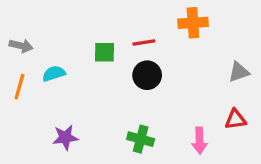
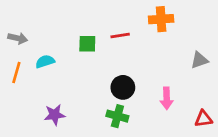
black circle: (147, 75) -> (123, 87), moved
red triangle: (235, 119) -> (203, 119), moved
pink arrow: (199, 141) -> (167, 98), moved

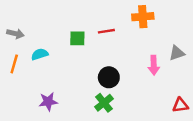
pink arrow: (167, 98) -> (154, 65), moved
green cross: (117, 116) -> (104, 103), turned 36

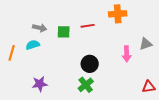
gray arrow: (15, 34) -> (40, 28), moved

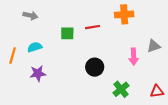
gray arrow: (40, 28) -> (30, 15), moved
purple star: (40, 84) -> (38, 73), moved
green cross: (86, 85) -> (121, 89), moved

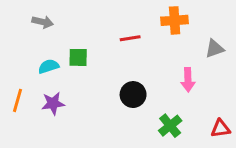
green square: (67, 33) -> (78, 57), moved
gray triangle: (154, 46) -> (215, 49), moved
orange line: (13, 56) -> (17, 100), moved

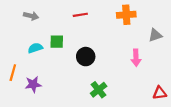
red line: (130, 38) -> (80, 15), moved
black circle: (133, 95) -> (86, 57), moved
purple star: (53, 103) -> (33, 84), moved
green cross: (170, 126) -> (99, 90), moved

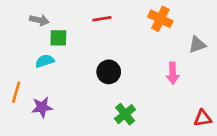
orange cross: (126, 15) -> (160, 19), turned 30
green square: (57, 42) -> (58, 38), moved

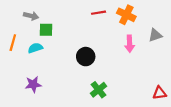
red line: (102, 19) -> (99, 13), moved
pink arrow: (173, 73) -> (130, 44), moved
orange line: (16, 92) -> (13, 43), moved

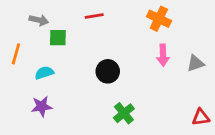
red line: (99, 13) -> (94, 16), moved
gray triangle: (155, 35) -> (195, 63), moved
cyan semicircle: (35, 48) -> (44, 73), moved

